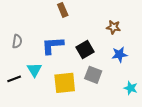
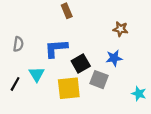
black square: (85, 49) -> (81, 63), moved
blue star: (120, 55) -> (114, 58), moved
black line: (14, 79) -> (15, 84), turned -40

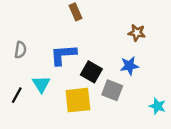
black square: (81, 63) -> (91, 72), turned -30

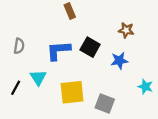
black square: (91, 72) -> (90, 47), moved
gray square: (112, 90) -> (105, 104), moved
cyan star: (158, 106) -> (145, 87), moved

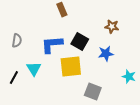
yellow square: (72, 92) -> (71, 67), moved

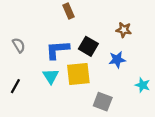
gray semicircle: (17, 41) -> (19, 45), turned -40
cyan triangle: (34, 69) -> (51, 76), moved

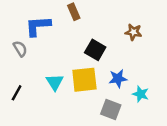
blue L-shape: (57, 50) -> (38, 26), moved
blue star: (117, 60) -> (118, 79), moved
cyan star: (143, 85) -> (141, 94), moved

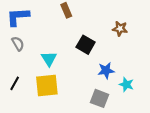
blue L-shape: (38, 26) -> (18, 17), moved
yellow square: (84, 80) -> (47, 86), moved
cyan triangle: (55, 82) -> (49, 59), moved

